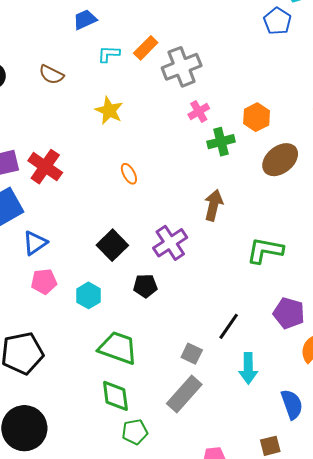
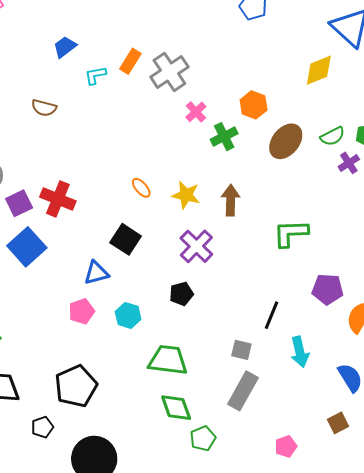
yellow star: (109, 111) -> (186, 195), moved
blue triangle: (35, 243) -> (96, 273), moved, turned 32
black square: (112, 245) -> (126, 239), moved

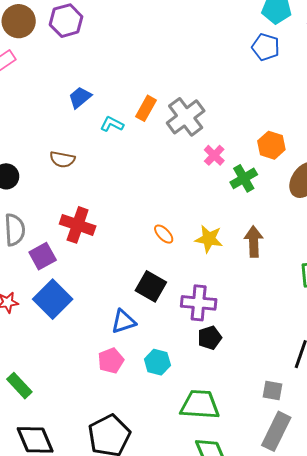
cyan L-shape: (95, 75) -> (112, 124), turned 40
red cross: (58, 199) -> (78, 225), moved
purple cross: (196, 246) -> (199, 303), moved, turned -36

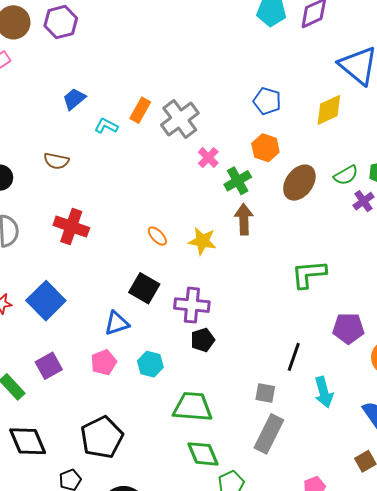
blue pentagon: (266, 47) -> (267, 101), moved
brown arrow: (254, 242) -> (244, 219), moved
purple square: (43, 256) -> (49, 366), moved

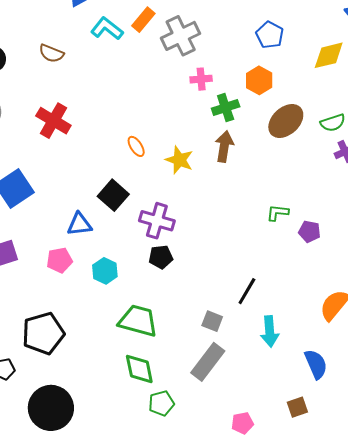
cyan L-shape: (106, 126) -> (107, 29), size x1.4
pink cross: (208, 158) -> (201, 79), turned 30
green L-shape: (309, 274) -> (278, 213), size x0.6
purple pentagon: (348, 328) -> (310, 232), moved, size x0.7

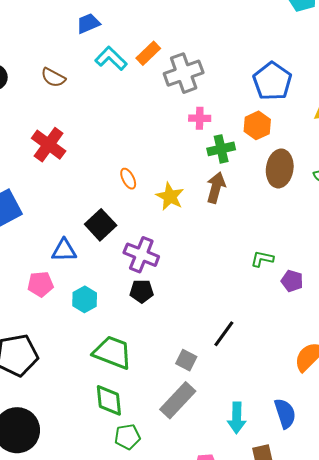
blue pentagon: (270, 35) -> (272, 81), size x1.4
brown ellipse: (286, 121) -> (280, 168), turned -45
cyan arrow: (270, 331) -> (237, 418), moved

